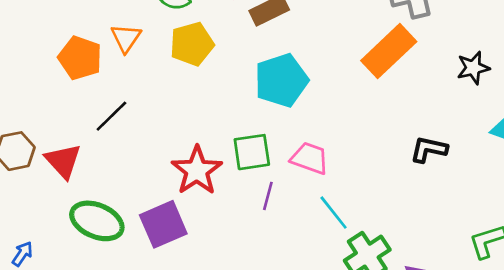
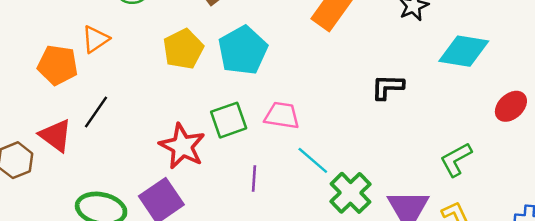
orange triangle: (126, 38) -> (95, 39), turned 32
yellow pentagon: (192, 44) -> (183, 49), moved
red triangle: (63, 161) -> (56, 135), moved
purple line: (268, 196) -> (254, 179), moved

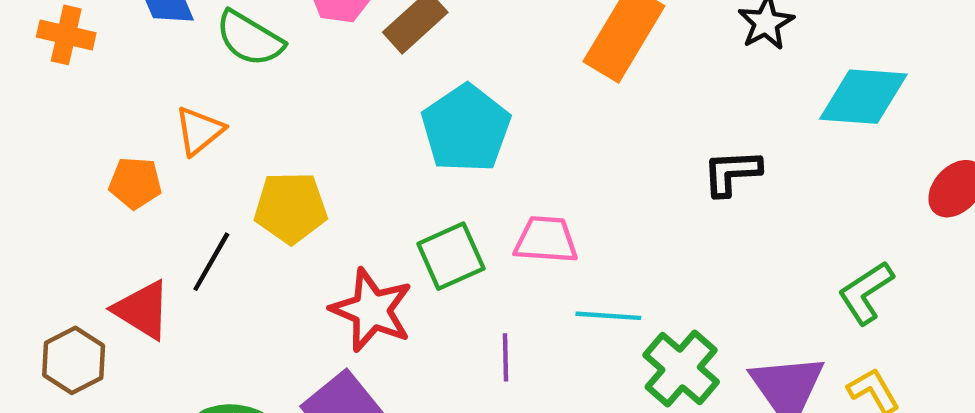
yellow pentagon: (183, 49) -> (291, 208), moved, turned 30
orange pentagon: (58, 65) -> (135, 183), size x0.7
cyan line: (313, 160) -> (608, 316), turned -32

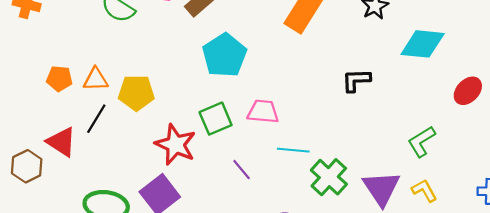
orange triangle: (199, 131) -> (96, 79), moved, turned 36
purple line: (505, 357) -> (242, 170), turned -40

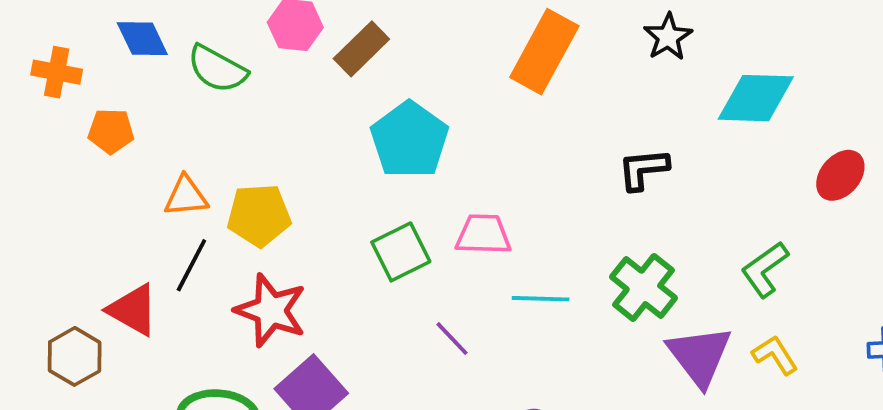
orange pentagon: (59, 79) -> (111, 131), moved
red star: (176, 145) -> (271, 310), moved
green cross: (329, 177) -> (643, 287), moved

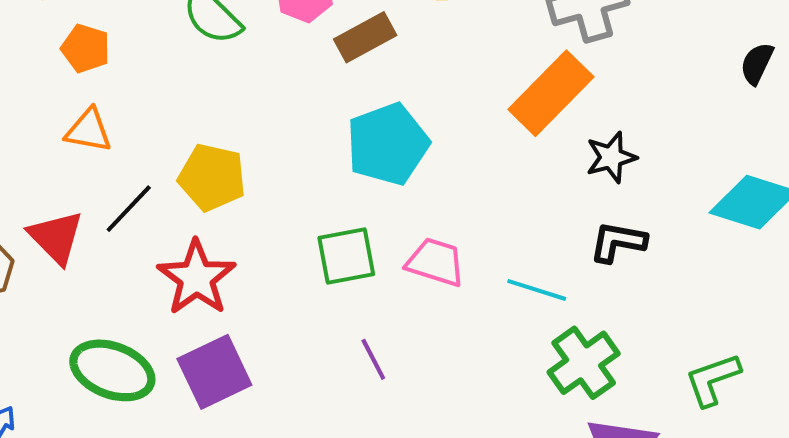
black star: (668, 37) -> (611, 157), moved
orange triangle: (186, 196) -> (89, 130), moved
cyan line: (541, 299) -> (537, 290), moved

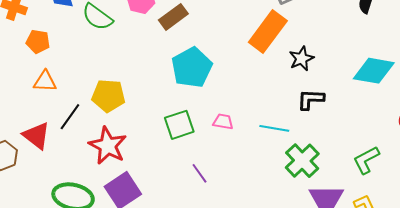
pink trapezoid: (436, 262) -> (223, 122), size x0.7

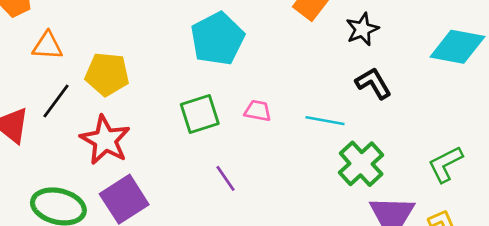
orange triangle: (45, 81) -> (47, 46), moved
black L-shape: (311, 99) -> (373, 83), turned 56

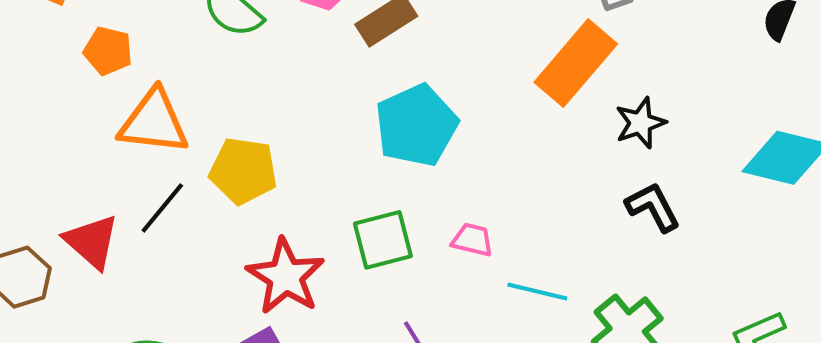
orange triangle: (47, 46) -> (154, 122), size x1.5
cyan line: (325, 121) -> (537, 291), moved
red star: (105, 140) -> (286, 276), moved

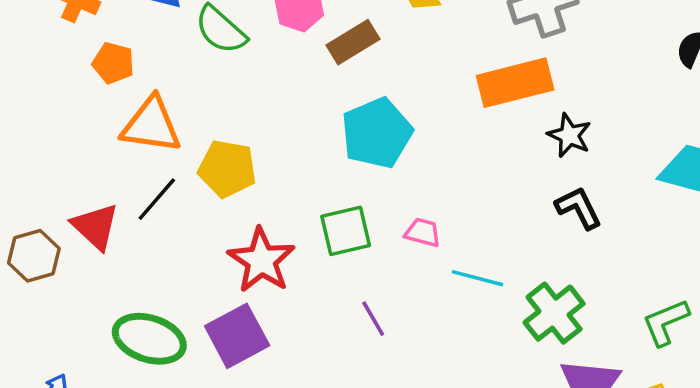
orange rectangle: (576, 63) -> (515, 83), turned 34
black star: (640, 123) -> (569, 135), turned -30

